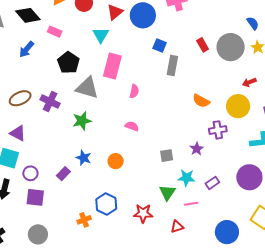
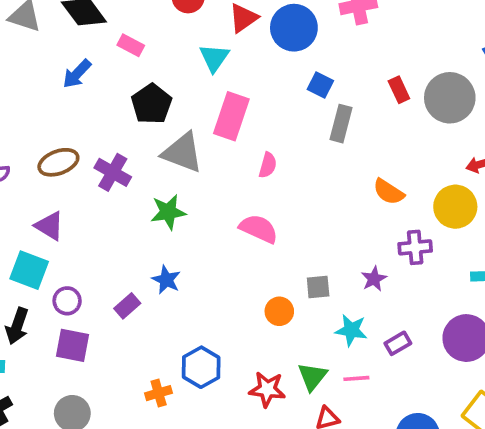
pink semicircle: (132, 126) -> (259, 229), size x1.5
orange circle: (116, 161) -> (279, 311), moved
green triangle: (167, 193) -> (312, 377), moved

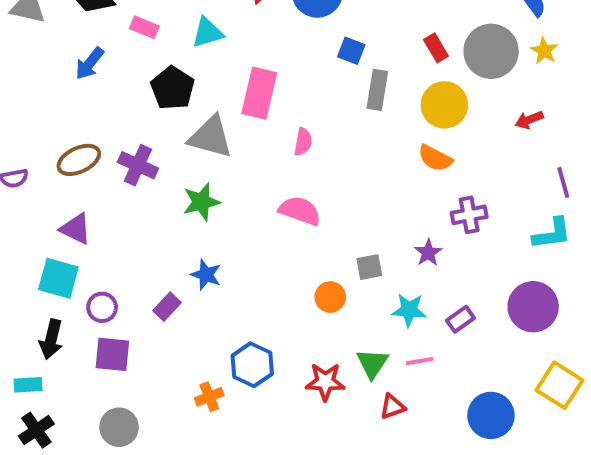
cyan triangle: (214, 58) -> (207, 33), moved, turned 44
yellow circle: (455, 207) -> (444, 105), moved

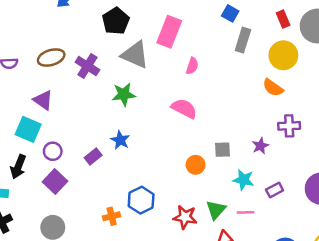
purple square: (112, 354) -> (55, 181), turned 30

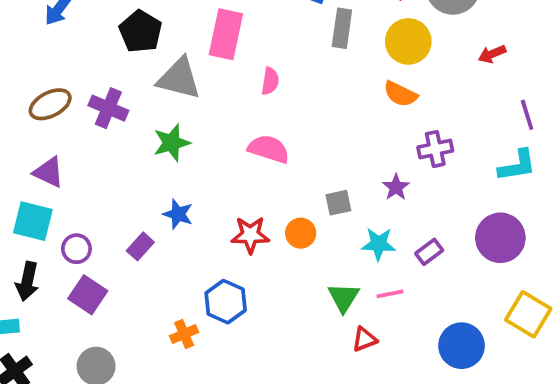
red star: (185, 217) -> (250, 235), moved

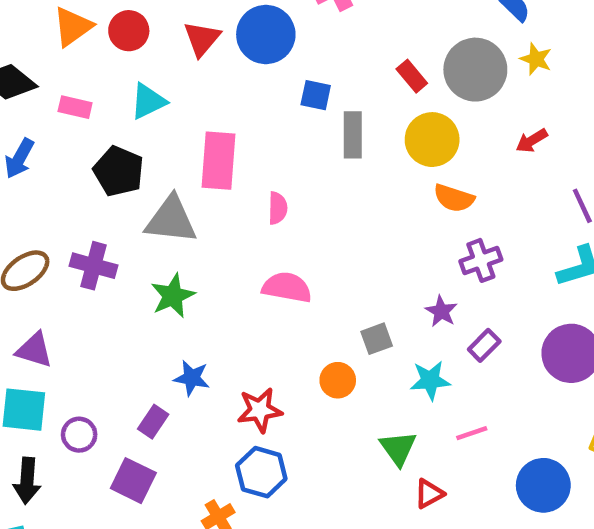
orange semicircle: (400, 94) -> (454, 198), moved
red star: (250, 235) -> (260, 410), moved
purple rectangle: (429, 252) -> (484, 345), moved
pink line: (390, 294) -> (472, 433), moved
purple square: (88, 295) -> (133, 481), moved

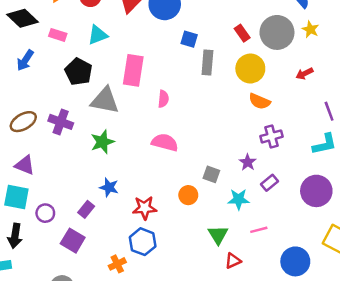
gray square: (377, 339) -> (211, 174), turned 35

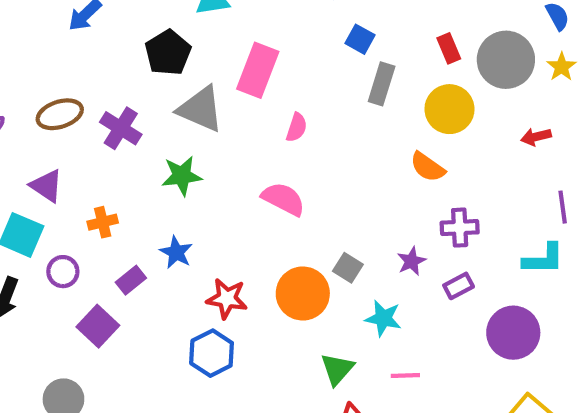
orange semicircle: (260, 101) -> (428, 167), moved
purple rectangle: (269, 183) -> (459, 286), moved
orange circle: (188, 195) -> (303, 293), size x1.6
orange cross: (117, 264) -> (103, 222), moved

